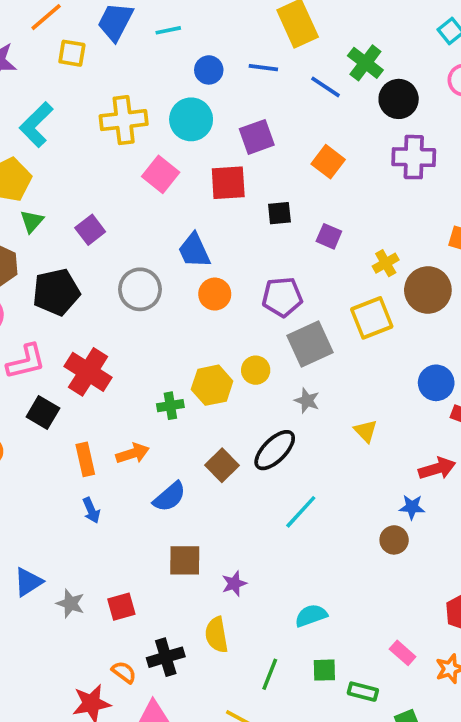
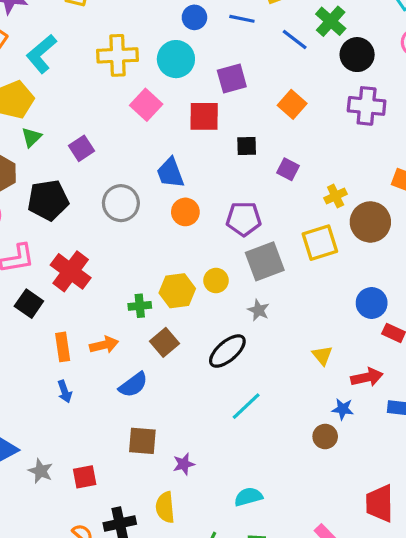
yellow triangle: (366, 431) -> (322, 355), moved
brown square: (222, 465) -> (164, 342), moved

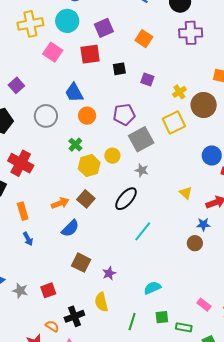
green cross: (140, 306) -> (75, 145), moved, turned -32
orange arrow: (104, 345) -> (60, 203), moved
brown square: (142, 441) -> (81, 263), turned 30

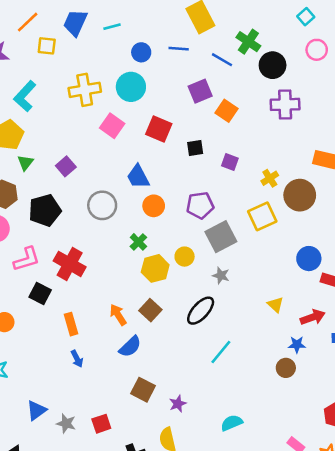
purple square: (104, 28) -> (200, 91), moved
red square: (90, 54) -> (159, 129), turned 30
orange arrow: (60, 203) -> (118, 315), turned -102

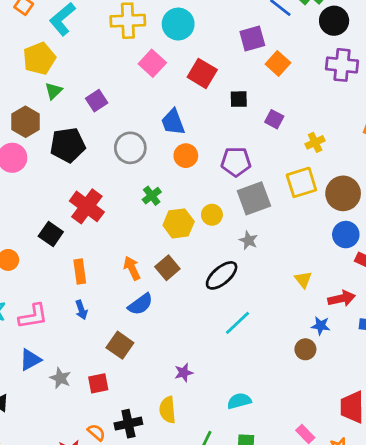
brown circle: (300, 195) -> (343, 193), moved
green cross: (138, 242) -> (152, 196), moved
pink L-shape: (27, 259) -> (33, 316), moved
brown square: (143, 390) -> (120, 345), moved

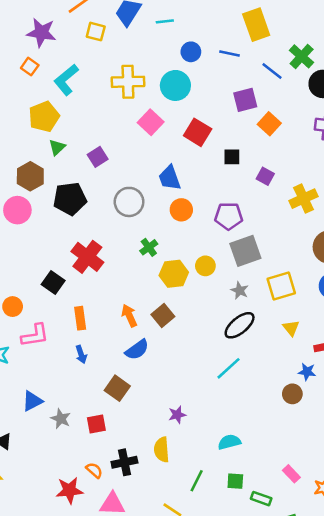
yellow cross: (315, 142) -> (304, 199), size x1.5
yellow square: (301, 182) -> (281, 286), moved
black ellipse: (222, 275) -> (240, 325), moved
pink L-shape: (33, 316) -> (35, 335), moved

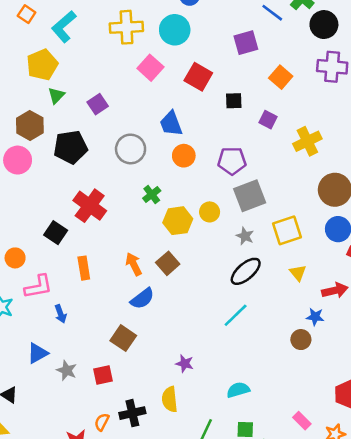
orange square: (269, 124) -> (281, 77), moved
blue arrow: (81, 354) -> (60, 314), moved
purple star: (177, 415) -> (185, 364), turned 30
orange semicircle: (94, 470) -> (102, 422), turned -102

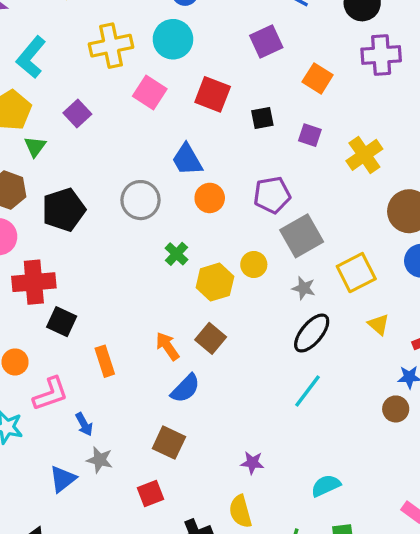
purple square: (98, 104) -> (77, 113), moved
red cross: (90, 206) -> (34, 282), moved, turned -32
gray star: (67, 370) -> (100, 460), moved

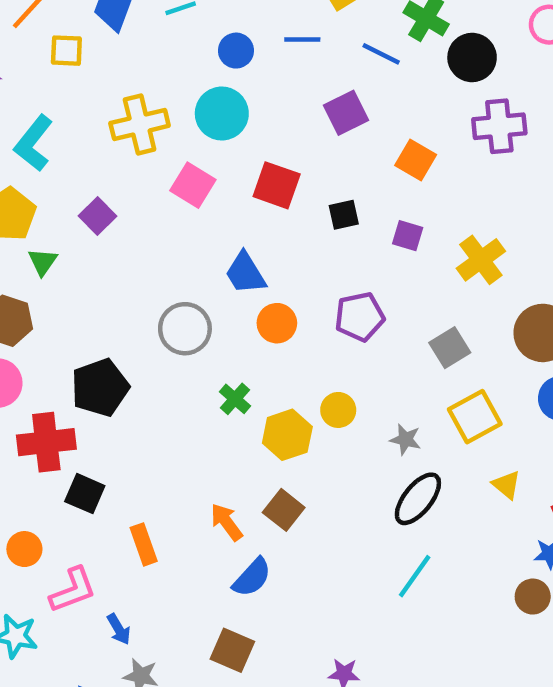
black pentagon: (64, 210) -> (100, 387), moved
gray square: (302, 236) -> (450, 348), moved, size x0.7

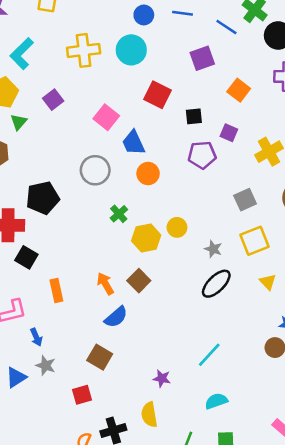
pink square: (193, 185) -> (106, 117), moved
purple pentagon: (360, 317) -> (202, 155), moved
cyan line: (415, 576) -> (209, 355), moved

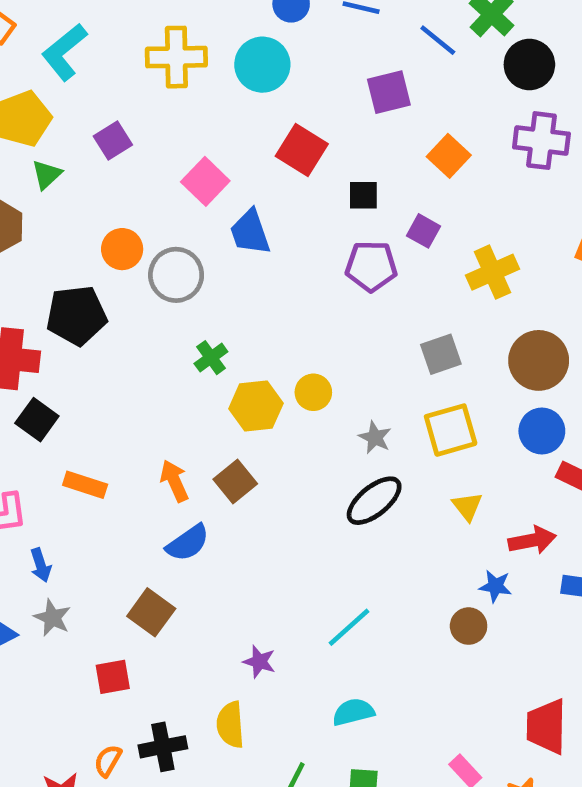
orange circle: (148, 174) -> (122, 249), moved
orange rectangle: (56, 291) -> (85, 485), turned -65

